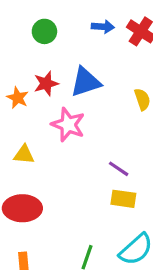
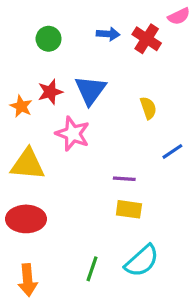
blue triangle: (86, 82) -> (90, 90), turned -36
yellow triangle: (24, 155) -> (28, 164), size x1.6
purple line: (119, 169) -> (124, 179), turned -30

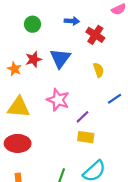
red cross: (147, 39) -> (95, 35), moved
pink star: (73, 134) -> (58, 100), moved
purple line: (124, 179) -> (83, 117), turned -48

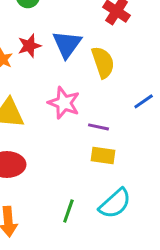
yellow semicircle: (99, 70) -> (103, 62), moved, size x1.5
purple line: (83, 117) -> (98, 127), turned 56

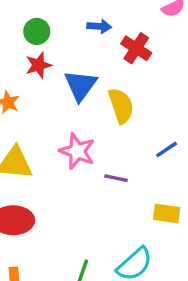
red star: (29, 46) -> (38, 65), moved
yellow rectangle: (103, 155) -> (167, 214), moved

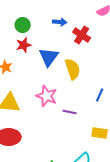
blue line: (167, 149) -> (100, 95), turned -32

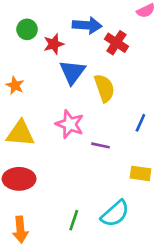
blue arrow: (60, 22) -> (87, 25), size x1.5
green circle: (23, 25) -> (27, 29), moved
red star: (24, 45) -> (54, 44), moved

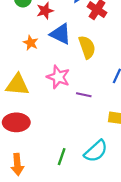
blue triangle: (72, 72) -> (60, 34), turned -40
orange star: (15, 85) -> (31, 43), moved

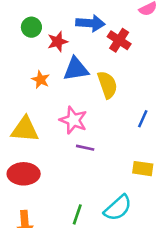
blue triangle: (60, 34) -> (76, 69), turned -35
purple line: (84, 95) -> (85, 148), moved

